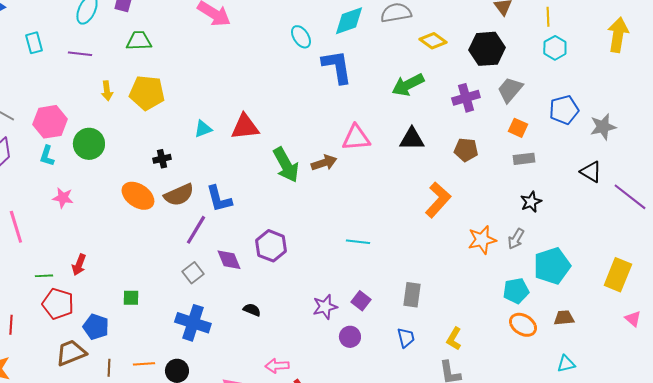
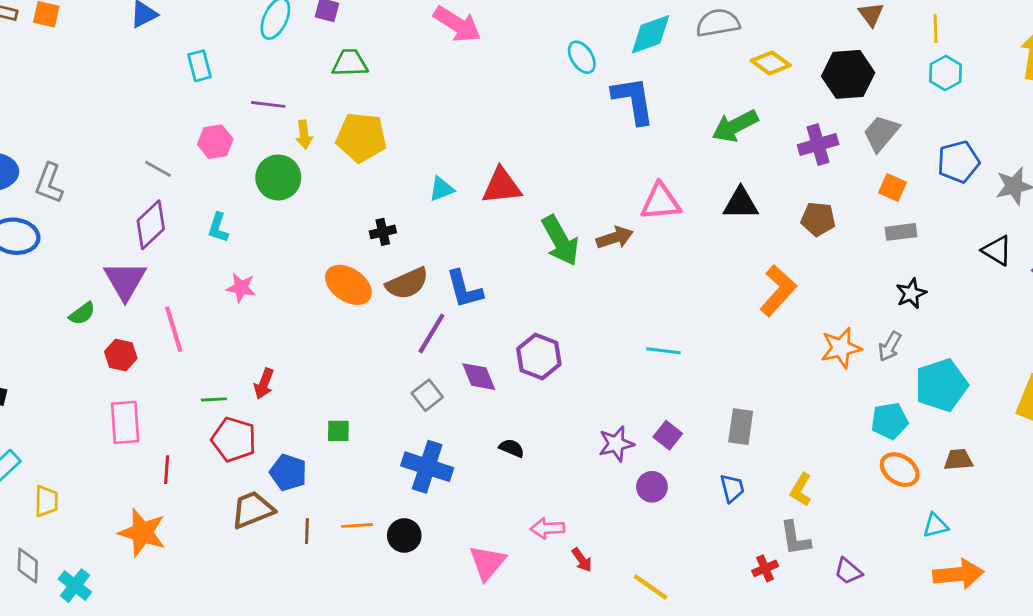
purple line: (80, 54) -> (268, 104), moved
pink hexagon: (50, 122) -> (215, 142), moved, size x0.7
green circle: (89, 144) -> (278, 178), moved
cyan triangle: (566, 364) -> (935, 525), moved

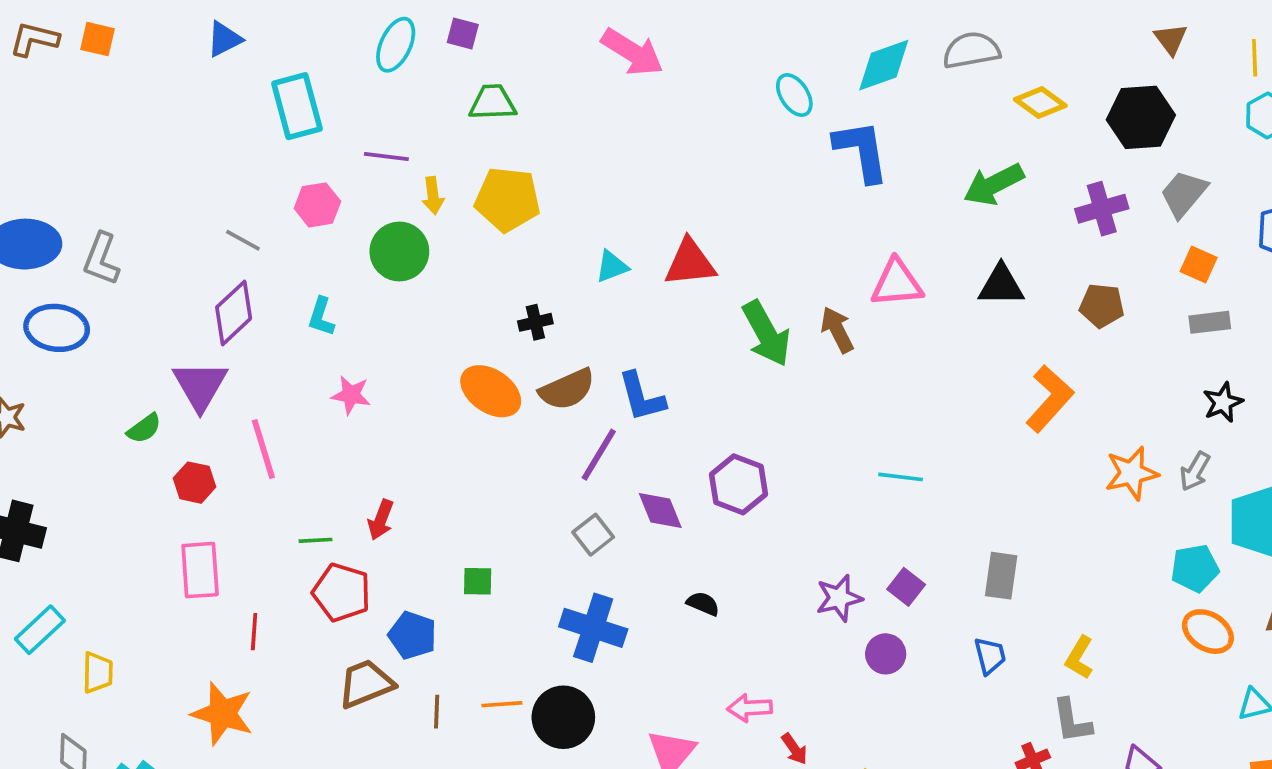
cyan rectangle: (200, 66) -> (297, 106), size x1.6
brown arrow: (615, 238) -> (837, 330), turned -99
black circle: (404, 535) -> (563, 717), size x1.4

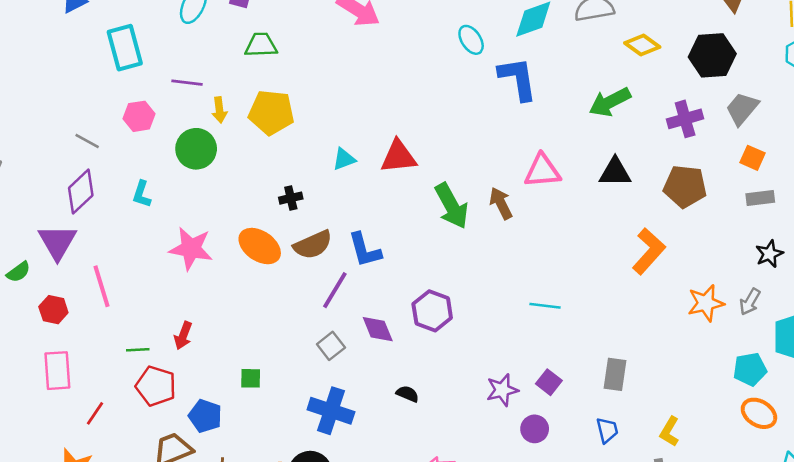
brown pentagon: (1102, 306) -> (685, 186), size x1.4
pink star: (351, 395) -> (191, 249), moved, size x1.6
red line: (254, 632) -> (95, 413), turned 30

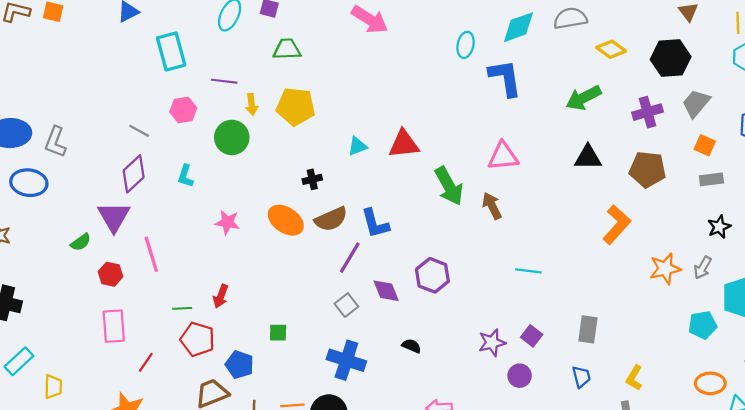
cyan ellipse: (471, 40) -> (466, 45), turned 45
pink triangle: (542, 171) -> (503, 156), moved
brown arrow: (501, 203) -> (492, 206), moved
pink star: (191, 249) -> (227, 222), size x0.7
orange ellipse: (759, 413) -> (710, 383), moved, turned -32

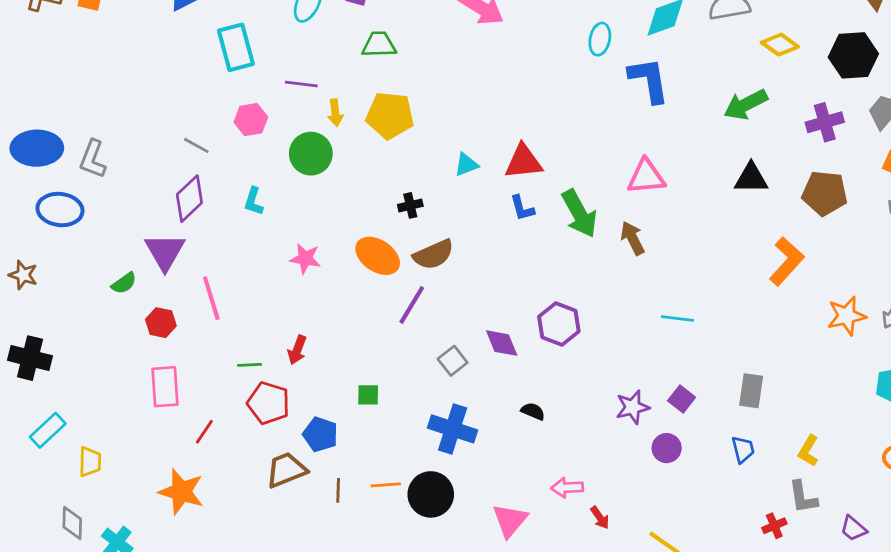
blue L-shape: (375, 223) -> (522, 208), moved, size x0.7
purple line: (350, 258) -> (412, 305), moved

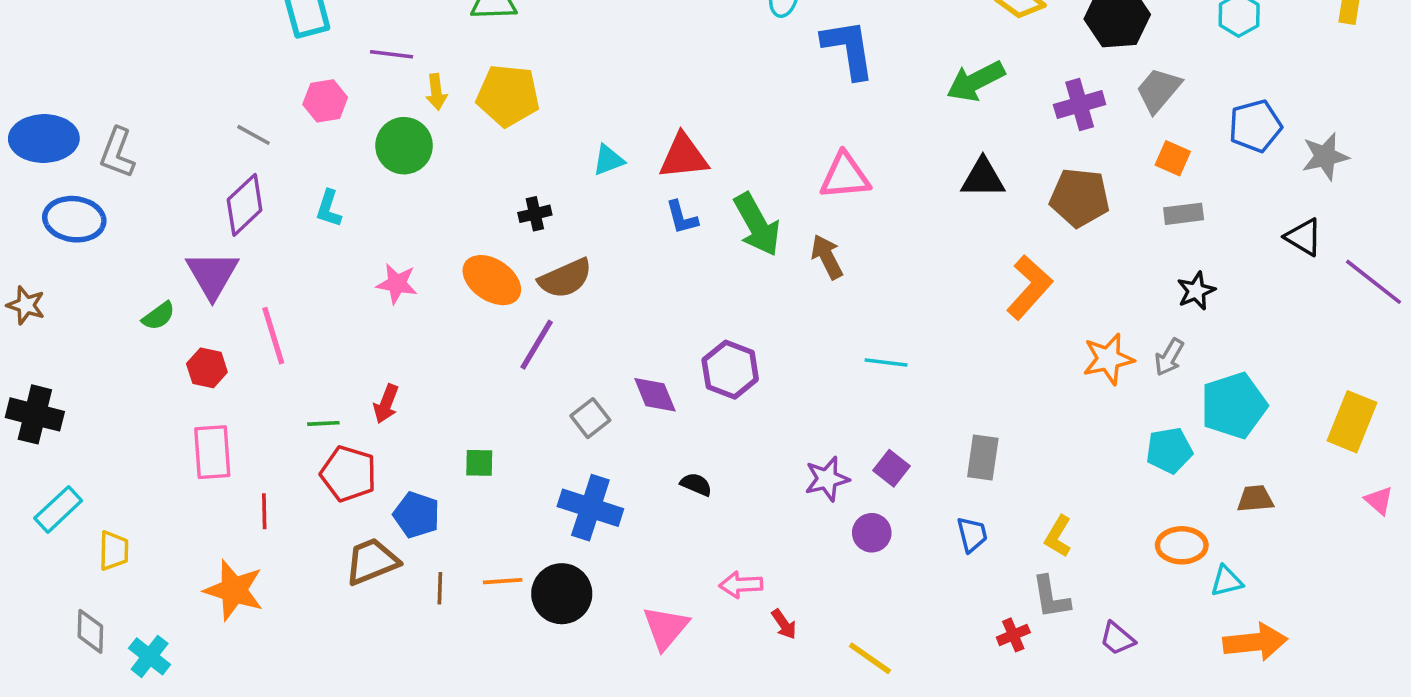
red line: (204, 432) -> (264, 511), turned -35

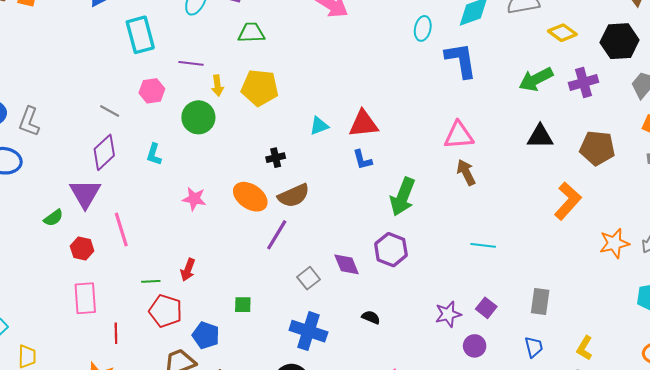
purple cross: (1080, 104) -> (584, 82), moved
green arrow: (757, 225) -> (403, 197), moved, turned 51
brown arrow: (827, 257) -> (466, 172), moved

